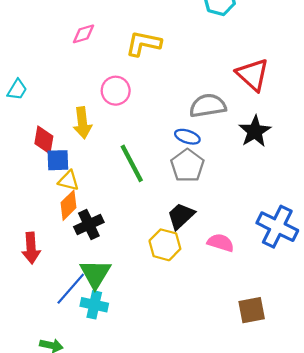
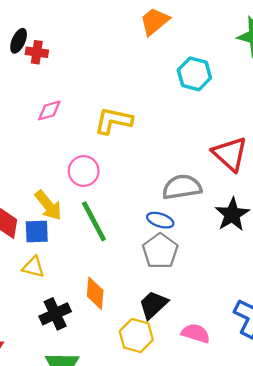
yellow arrow: (82, 123) -> (48, 205), turned -32
blue square: (58, 160) -> (37, 232), moved
green line: (132, 163) -> (94, 221), moved
orange diamond: (69, 205) -> (95, 293), moved, turned -40

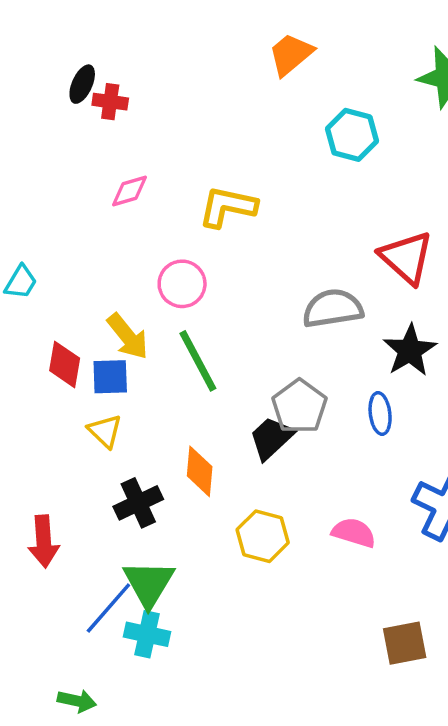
blue ellipse: (160, 220) -> (380, 414), moved, turned 65
yellow triangle: (33, 267) -> (105, 431), turned 30
black trapezoid: (153, 305) -> (271, 438), moved

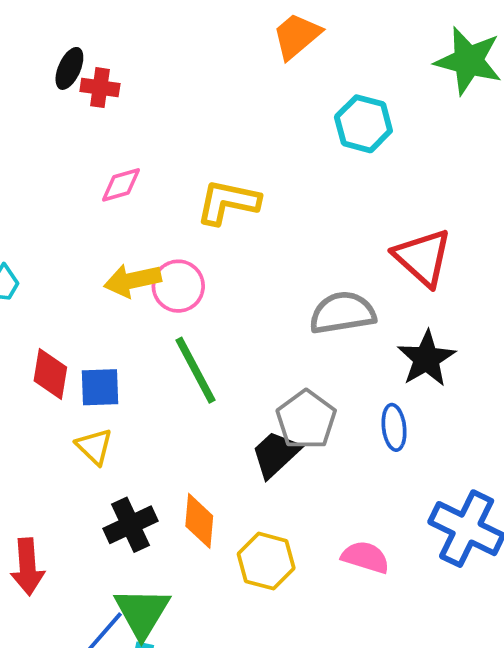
yellow arrow: (128, 336) -> (132, 280), moved, turned 117
orange diamond: (200, 471) -> (199, 521), moved

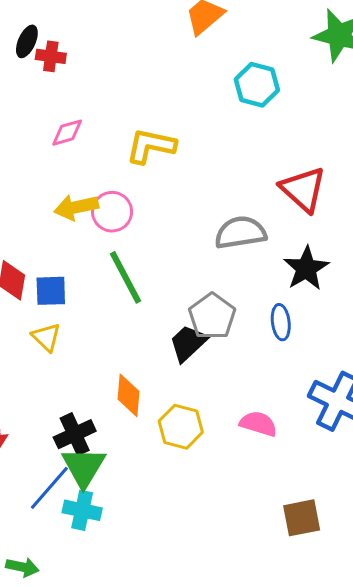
black cross: (131, 525) -> (75, 434), moved

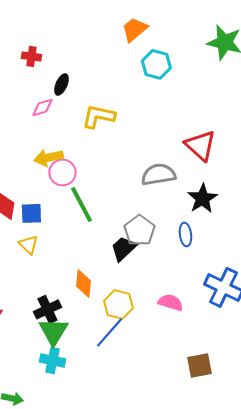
black ellipse: (27, 41) -> (61, 84), moved
cyan hexagon: (257, 85) -> (156, 64), moved
pink circle: (112, 212) -> (62, 172), moved
blue line: (49, 488) -> (109, 332), moved

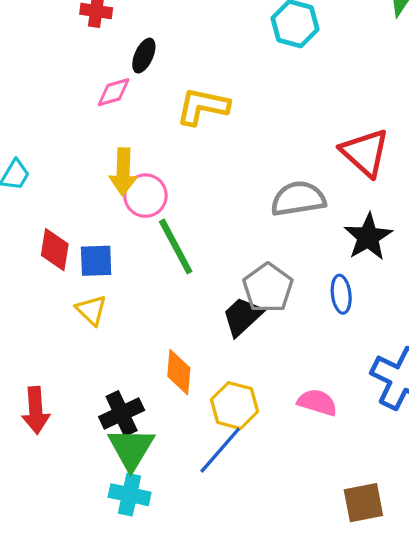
yellow arrow: (48, 157) -> (123, 172), turned -76

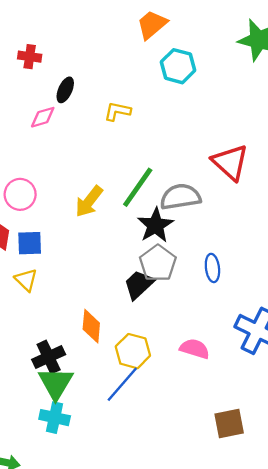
yellow L-shape: (203, 106) -> (117, 111), moved, size x0.7
yellow arrow: (123, 172) -> (89, 201), moved, turned 36
pink circle: (145, 196) -> (20, 194), moved
black star: (368, 237) -> (155, 225), moved
green line: (176, 246) -> (138, 187), moved, turned 63

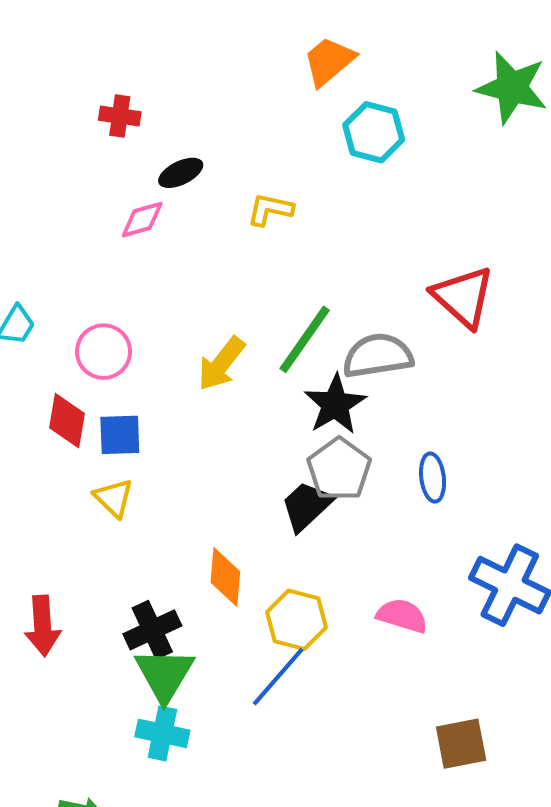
black ellipse: (65, 90) -> (181, 173), turned 40

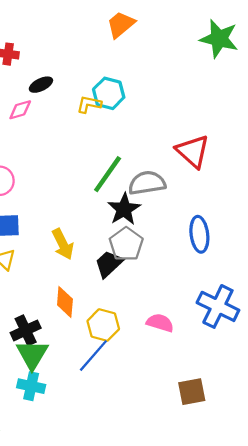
cyan hexagon: (374, 132) -> (109, 93), moved
yellow arrow: (221, 364) -> (63, 244), moved, turned -64
blue ellipse: (433, 478) -> (199, 234), moved, size x1.4

